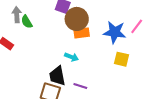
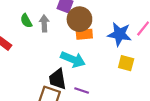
gray arrow: (17, 15) -> (44, 23), moved
cyan arrow: (72, 57) -> (73, 59), size x1.6

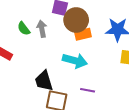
black trapezoid: (57, 79) -> (44, 81), moved

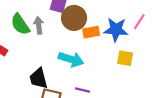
green semicircle: (24, 29) -> (20, 24), size x1.5
orange rectangle: (83, 34) -> (91, 32), moved

